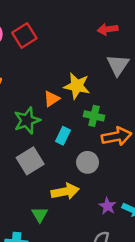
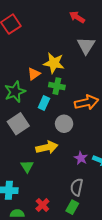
red arrow: (108, 29) -> (77, 17), turned 42
green cross: (94, 116) -> (57, 86), moved

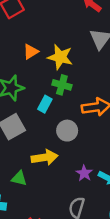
orange triangle: (34, 74) -> (31, 52), moved
green triangle: (27, 166) -> (19, 178), turned -48

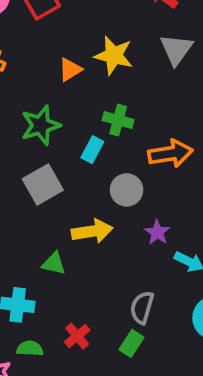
yellow star: (60, 57) -> (114, 55), moved
purple star: (84, 173) -> (157, 232), moved

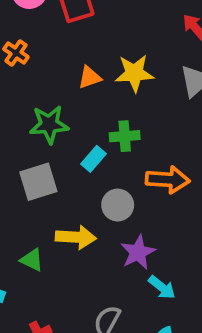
yellow star: (114, 55) -> (134, 73), turned -30
green cross: (118, 120) -> (125, 136), turned -32
purple star: (157, 232) -> (138, 252), size x1.4

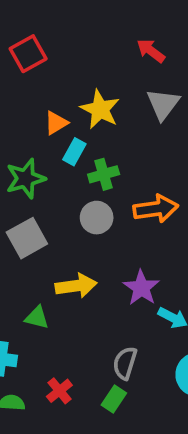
yellow star: (134, 73) -> (100, 109), turned -30
cyan rectangle: (93, 159) -> (74, 152), moved
gray circle: (118, 205) -> (97, 218), moved

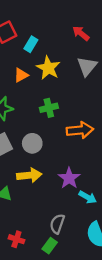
cyan rectangle: (74, 152) -> (31, 44), moved
gray circle: (97, 218) -> (32, 143), moved
red cross: (59, 391) -> (16, 239), turned -35

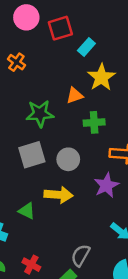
orange triangle: (21, 75) -> (75, 95), moved
purple star: (69, 178) -> (106, 185), moved

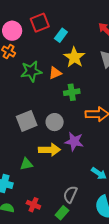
pink circle: (26, 17) -> (12, 31), moved
green star: (40, 114) -> (31, 71), moved
purple star: (106, 185) -> (74, 142), moved, turned -30
green triangle: (27, 211) -> (26, 164), turned -32

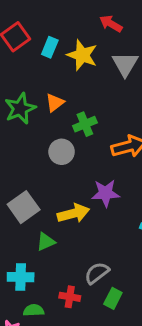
yellow star: (74, 57) -> (82, 55), moved
gray square: (27, 121) -> (24, 207), moved
gray circle: (55, 122) -> (62, 152), moved
gray semicircle: (70, 194) -> (97, 273), moved, turned 42

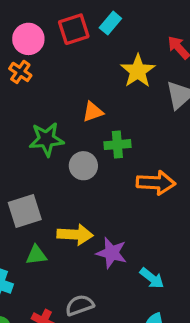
cyan rectangle: (50, 47) -> (110, 23), moved
green star: (20, 109) -> (46, 139), moved
purple star: (106, 193) -> (112, 253), moved

